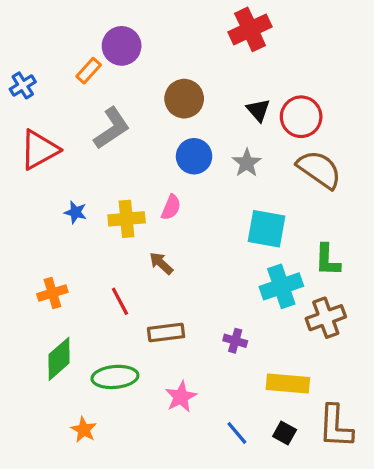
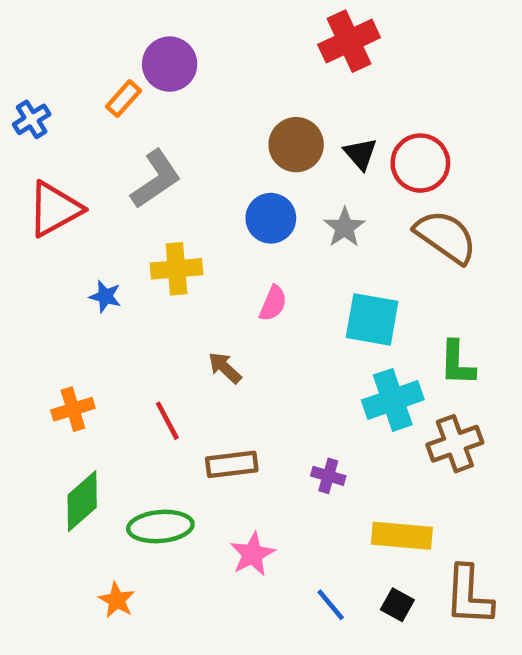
brown circle: (184, 99) -> (296, 145), moved
pink semicircle: (171, 207) -> (273, 303), moved
yellow cross: (127, 219) -> (176, 269), moved

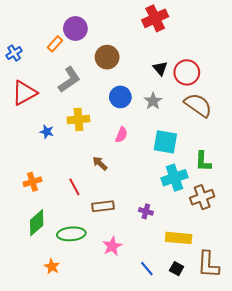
brown circle: (296, 145) -> (107, 57), moved

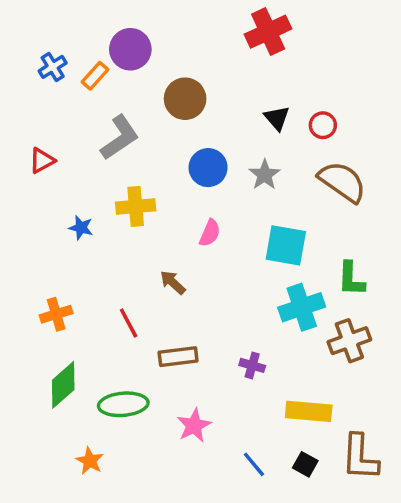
blue cross: (14, 53) -> (53, 67), moved
red circle: (187, 72) -> (323, 125), size x0.6
red triangle: (24, 93) -> (42, 161), size x0.6

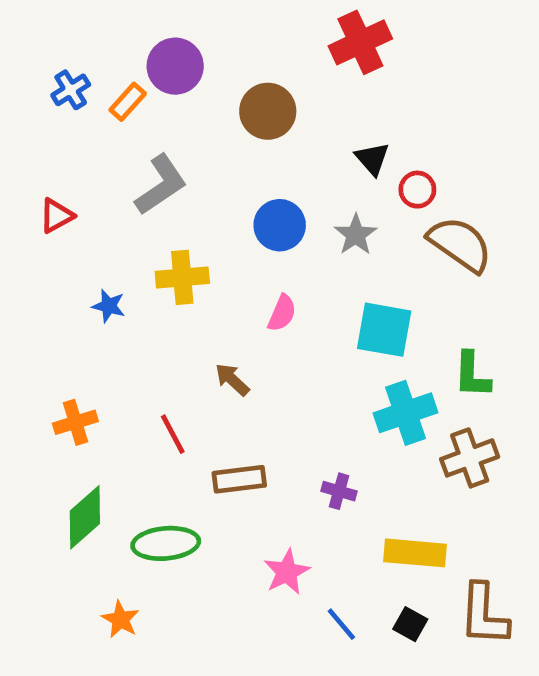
brown circle: (185, 99) -> (268, 111), moved
red circle: (323, 125) -> (417, 190), moved
pink star: (194, 425) -> (287, 572), moved

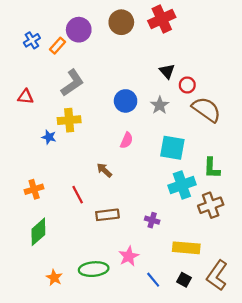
brown circle: (268, 111) -> (121, 22), moved
red triangle: (56, 216) -> (26, 97), turned 35
yellow cross: (182, 277) -> (69, 120), moved
green ellipse: (166, 543) -> (94, 269), moved
brown L-shape: (484, 615) -> (217, 275), turned 32

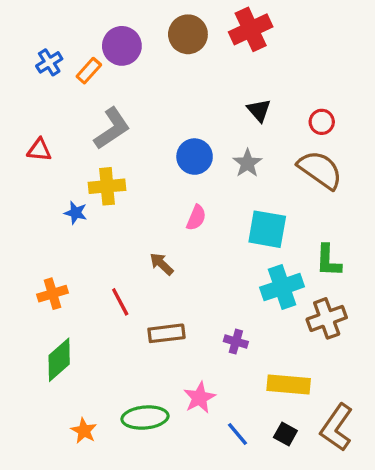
red circle: (187, 85) -> (322, 122), moved

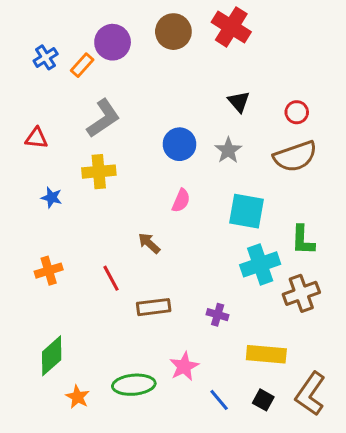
red cross: (251, 29) -> (231, 27), turned -33
brown semicircle: (320, 170) -> (295, 156), turned 126
blue star: (76, 213) -> (52, 197), moved
green diamond: (59, 360) -> (52, 356), moved

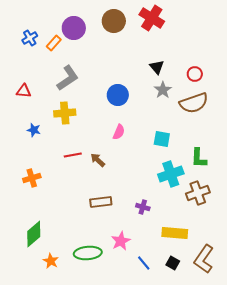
gray star: (228, 150) -> (163, 90), moved
cyan square: (246, 211) -> (162, 139), size x0.7
red line: (111, 278) -> (73, 155), moved, turned -72

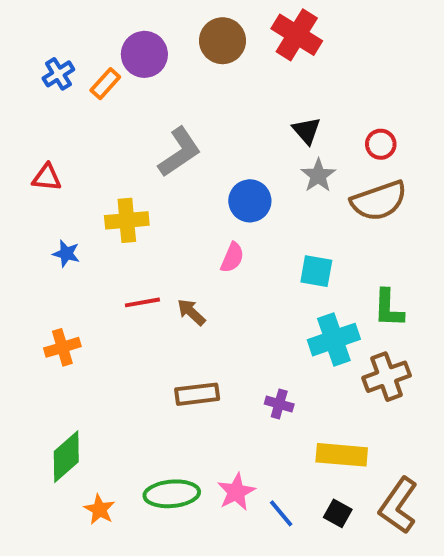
gray L-shape: (68, 78) -> (180, 152), moved
blue circle: (118, 95) -> (250, 201), moved
pink star: (121, 241) -> (236, 492), moved

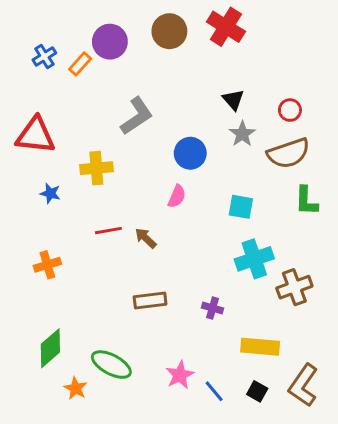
red triangle: (47, 177) -> (35, 135), size x1.8
green L-shape: (389, 308) -> (306, 201), moved
green ellipse: (172, 494) -> (111, 365), moved, turned 33

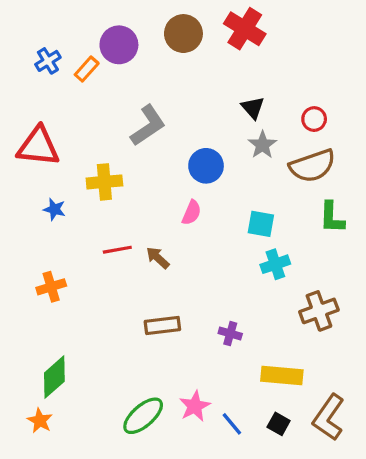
cyan cross: (254, 259) -> (275, 264), moved, size x0.7
green ellipse: (111, 365) -> (143, 416), moved, turned -69
orange star: (76, 388) -> (40, 421), moved

